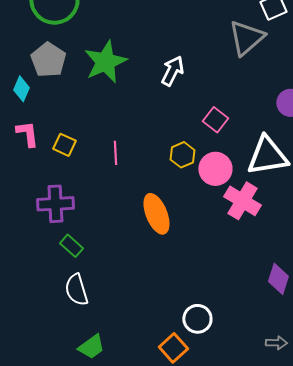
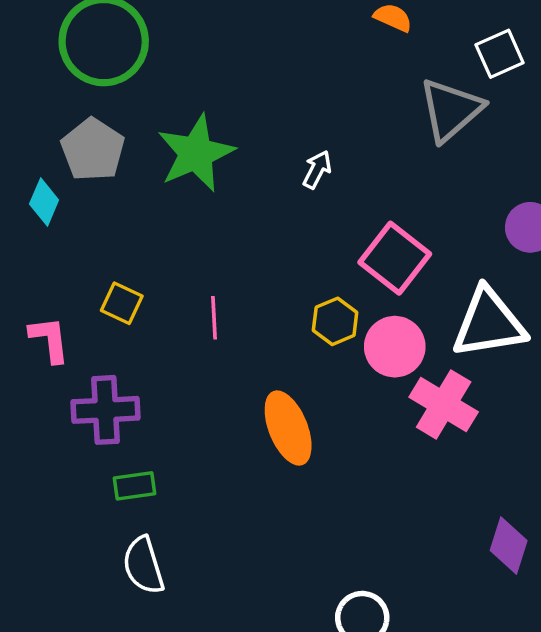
white arrow: (172, 71) -> (317, 169), size x0.7
pink square: (215, 120) -> (395, 258), size x1.5
pink L-shape: (27, 134) -> (49, 339), moved
green rectangle: (71, 246) -> (134, 486), turned -50

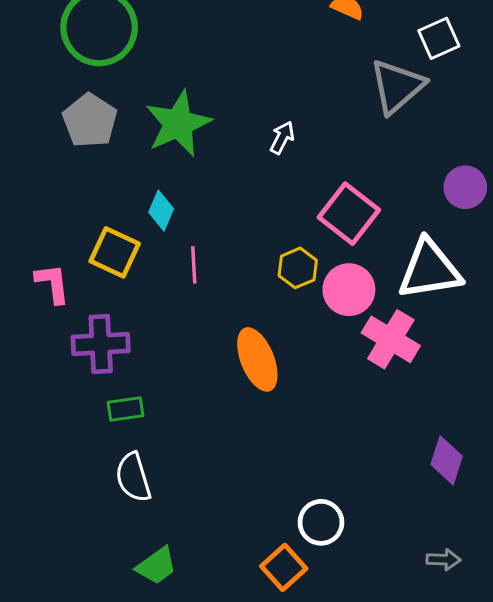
cyan diamond: (44, 202) -> (161, 211), moved
yellow square: (122, 303) -> (115, 252), size x1.4

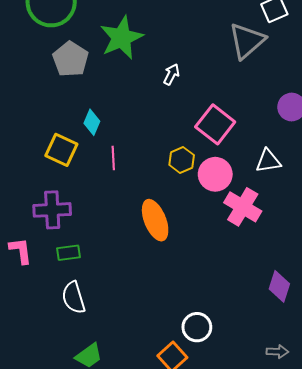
gray pentagon: (90, 121) -> (71, 59), moved
green star: (178, 124) -> (121, 38), moved
white triangle: (430, 269) -> (268, 161), size x0.6
pink L-shape: (53, 283) -> (21, 251), moved

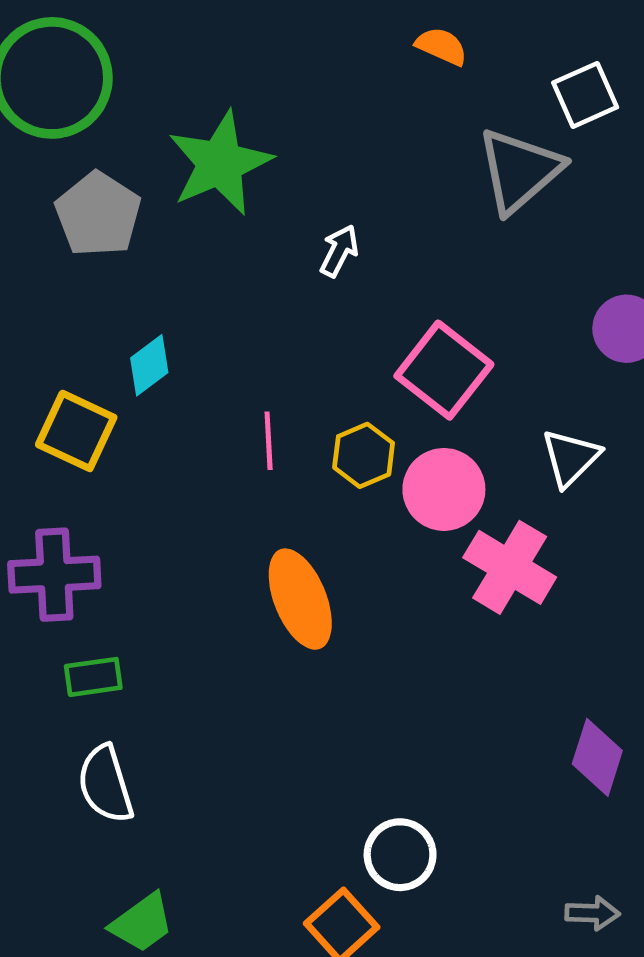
cyan diamond: (92, 122) -> (149, 365), turned 30
pink line: (113, 158) -> (269, 441), moved
white triangle: (268, 161) -> (571, 458), turned -36

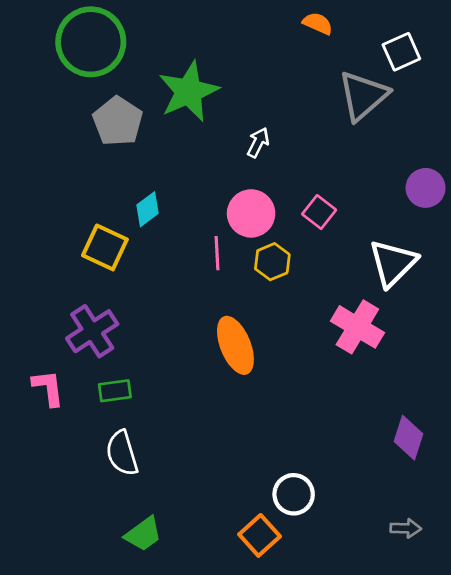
pink square: (444, 370) -> (319, 212), size x0.6
white triangle: (571, 458) -> (393, 263), size x1.4
pink circle: (444, 489) -> (251, 213), moved
purple cross: (54, 575) -> (92, 331), turned -30

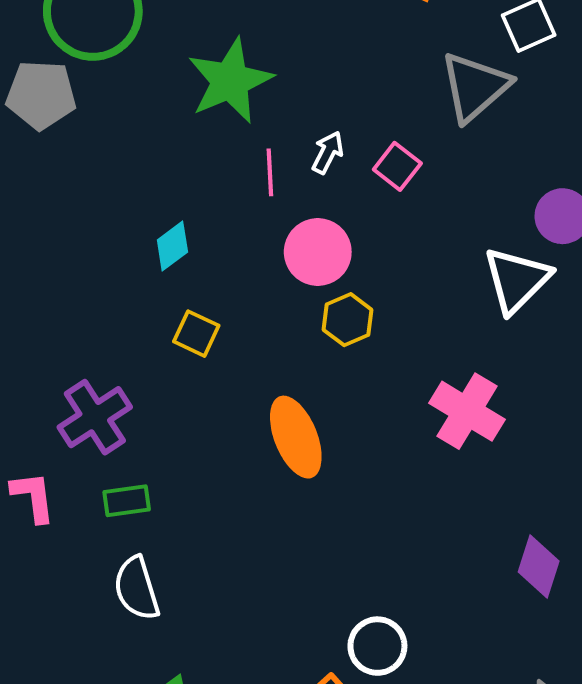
gray pentagon: (118, 121) -> (41, 95), moved, turned -30
pink square: (319, 212) -> (397, 166), moved
yellow square: (105, 247) -> (196, 334), moved, size x0.7
pink line: (217, 253) -> (270, 172), moved
white triangle: (393, 263) -> (517, 280), moved

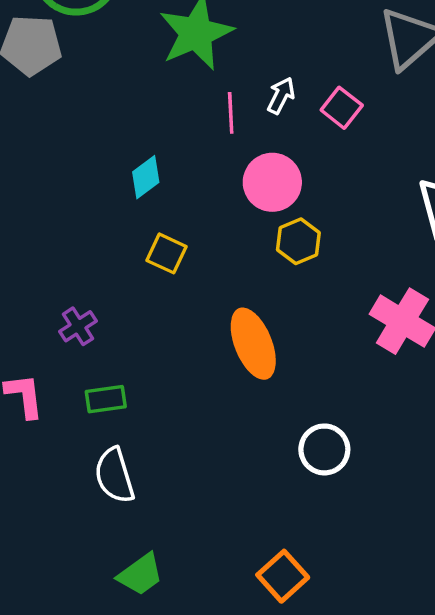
purple cross: (95, 417) -> (78, 326), size x0.6
white circle: (377, 646) -> (324, 449), moved

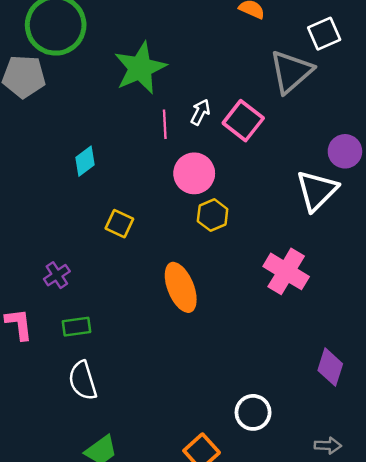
pink square: (342, 108) -> (243, 121), size x1.4
cyan diamond: (146, 177) -> (85, 161), moved
white circle: (324, 449) -> (253, 412), moved

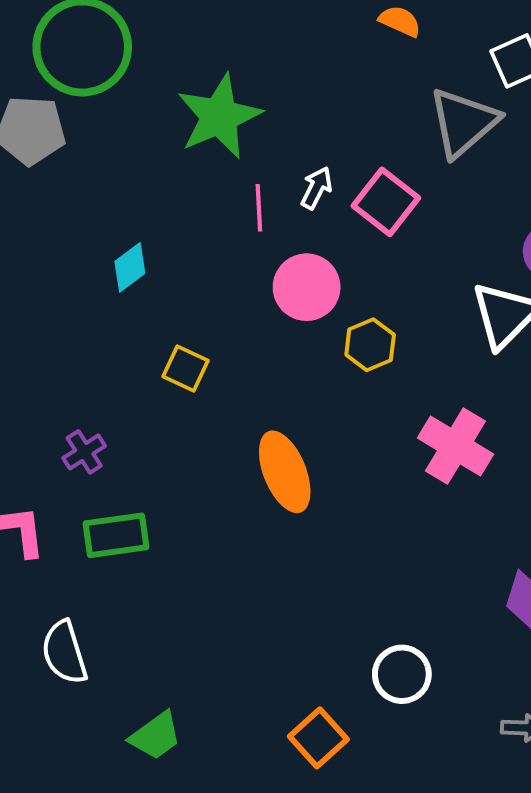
yellow hexagon: (213, 215) -> (370, 345), moved
green rectangle: (76, 327) -> (116, 535), size x1.4
white semicircle: (83, 381) -> (64, 652), moved

